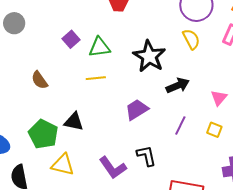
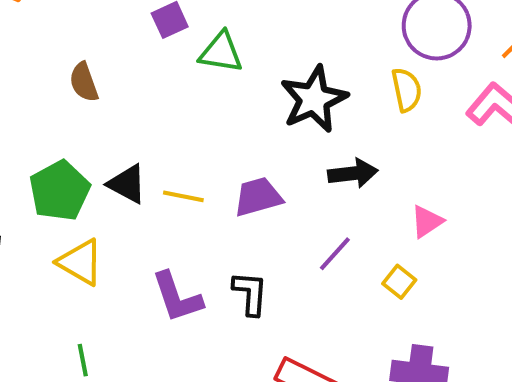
yellow line: (96, 78) -> (183, 196), moved

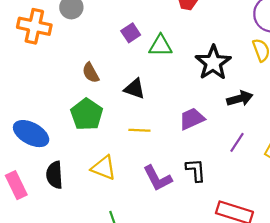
black triangle: (127, 184) -> (135, 89), moved
green pentagon: (60, 191) -> (87, 114), moved
yellow line: (183, 196) -> (139, 130), moved

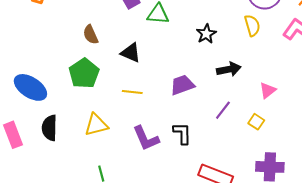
black star: (213, 63) -> (206, 34), size x0.6
yellow triangle: (104, 168) -> (96, 125), turned -40

